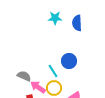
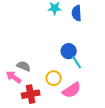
cyan line: (53, 71) -> (77, 62), moved
pink arrow: (38, 87) -> (14, 77), moved

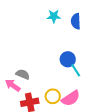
yellow circle: (54, 78) -> (53, 96), moved

